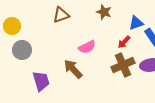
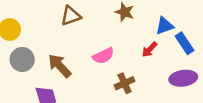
brown cross: (123, 65) -> (125, 83), moved, size x0.7
brown arrow: (73, 69) -> (60, 66), moved

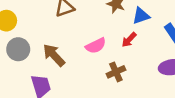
blue triangle: (164, 26) -> (141, 16), moved
red arrow: (150, 50) -> (129, 40), moved

